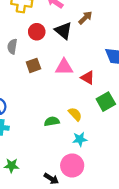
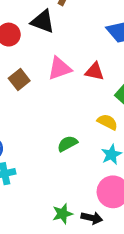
yellow semicircle: (75, 114) -> (107, 122), moved
green star: (12, 166) -> (62, 214), moved

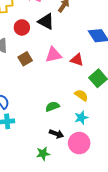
black arrow: (92, 218) -> (56, 134), moved

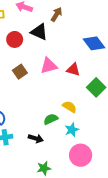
yellow semicircle: (81, 95) -> (70, 107), moved
cyan star: (81, 118) -> (72, 130), moved
black arrow: (56, 134) -> (36, 138), moved

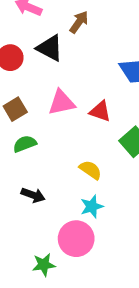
green semicircle: (51, 119) -> (25, 144), moved
black arrow: (36, 138) -> (33, 195), moved
pink circle: (81, 155) -> (76, 239), moved

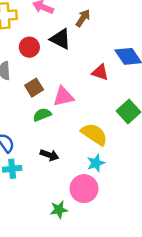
pink triangle: (62, 103) -> (63, 97), moved
red triangle: (100, 111) -> (100, 72), moved
yellow semicircle: (91, 170) -> (94, 134), size x1.5

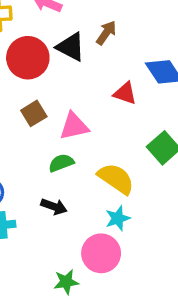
brown arrow: (83, 18) -> (106, 33), moved
red circle: (29, 47) -> (28, 58), size x1.5
green semicircle: (42, 115) -> (61, 163), moved

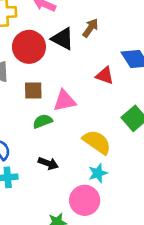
brown square: (34, 113) -> (33, 90), turned 30
green semicircle: (61, 163) -> (43, 121), moved

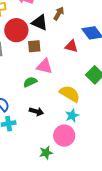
brown square: (33, 90) -> (34, 46), moved
pink triangle: (65, 101) -> (44, 66), turned 30

